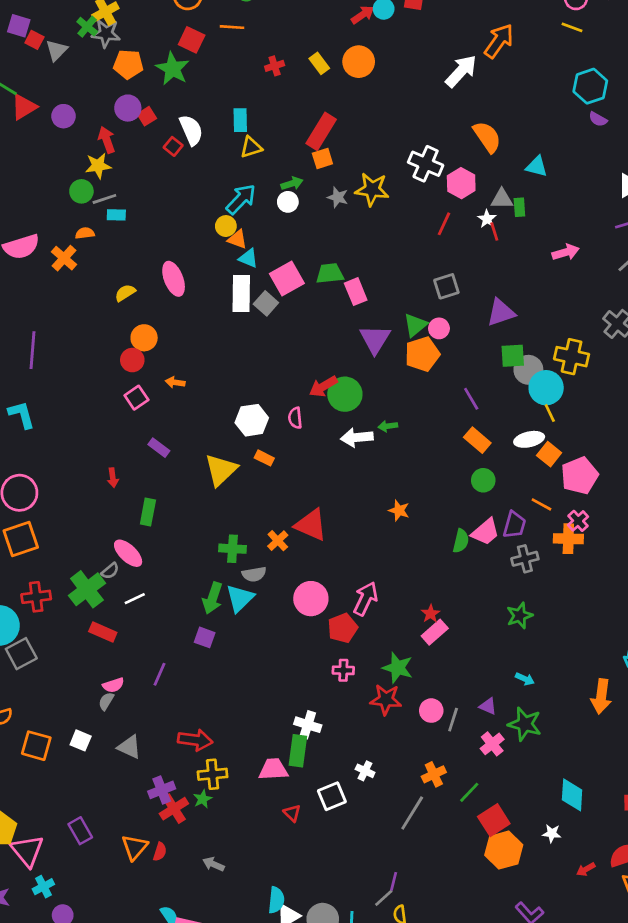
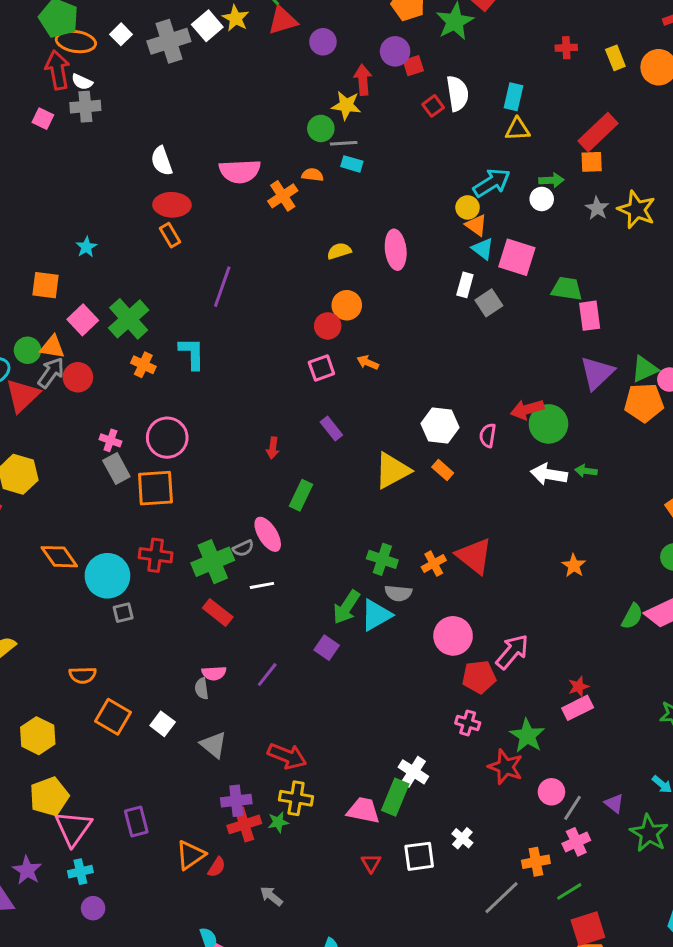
pink square: (287, 278) -> (517, 257), moved, turned 32
white rectangle: (241, 293) -> (465, 285), size x0.6
gray square: (21, 654) -> (123, 613), size x0.6
gray semicircle: (106, 701) -> (202, 689), turned -54
pink cross: (492, 744) -> (576, 842), moved

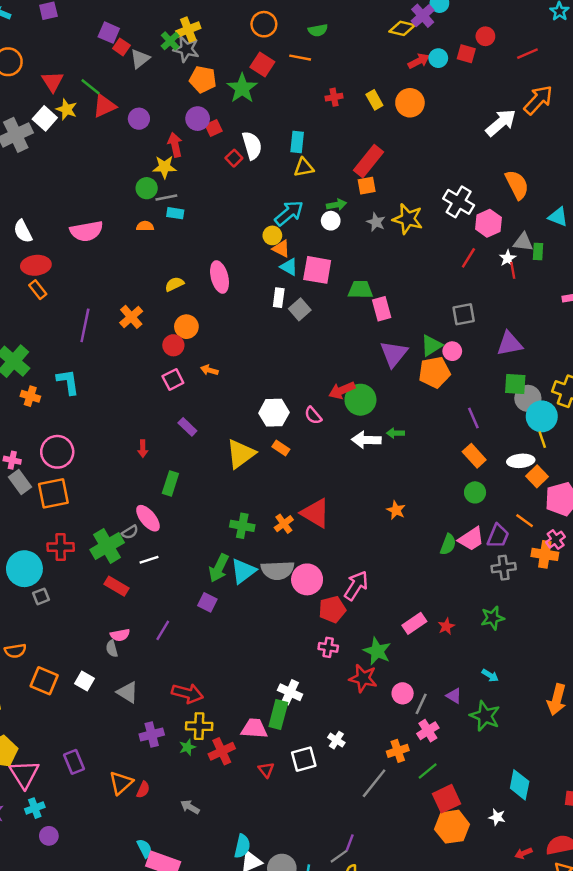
orange cross: (283, 196) -> (131, 317), moved
pink semicircle: (488, 435) -> (313, 415), turned -42
gray semicircle: (398, 593) -> (278, 570), moved, size x1.5
red star: (579, 687) -> (446, 626), moved
red cross: (244, 824) -> (222, 751), moved

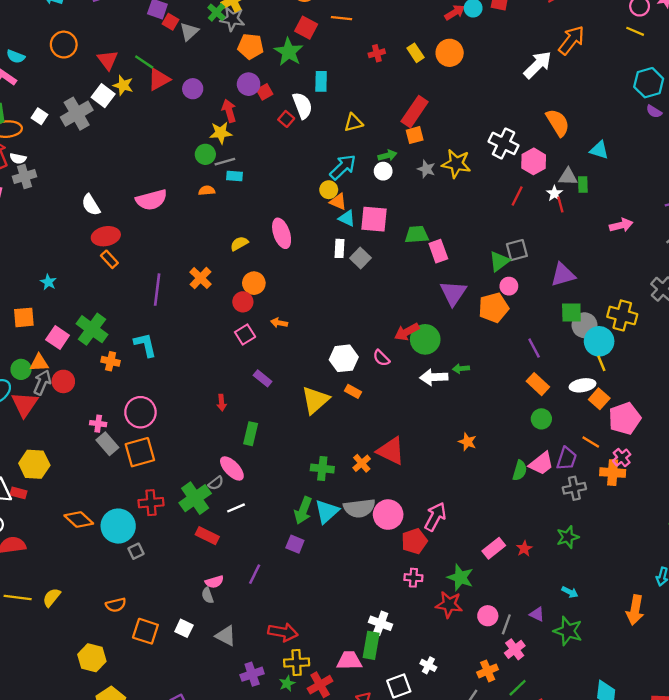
cyan rectangle: (297, 142) -> (321, 81), moved
green triangle: (431, 346) -> (499, 261), moved

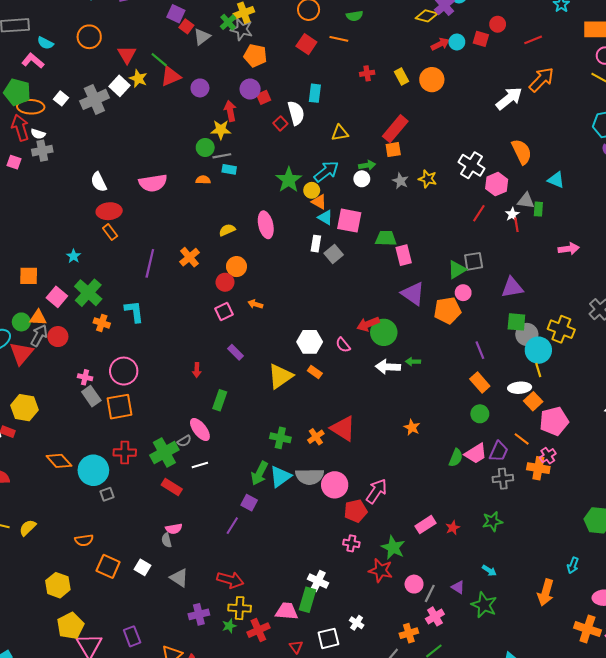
green star: (289, 52) -> (289, 180), moved
yellow star: (456, 164) -> (428, 179), size x0.7
cyan star: (48, 282) -> (74, 256), moved
purple triangle: (453, 293) -> (413, 294), turned -35
purple line: (255, 574) -> (232, 526), moved

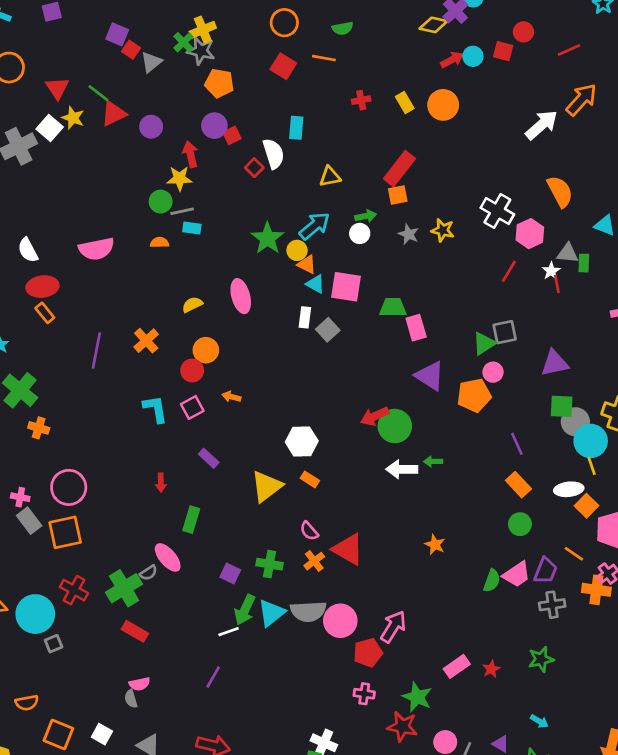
cyan L-shape: (134, 311) -> (155, 409), moved
pink semicircle: (343, 345) -> (309, 531), moved
red cross: (125, 452) -> (74, 590), turned 30
white line: (200, 465) -> (229, 632), moved
purple square: (249, 503) -> (230, 574), moved

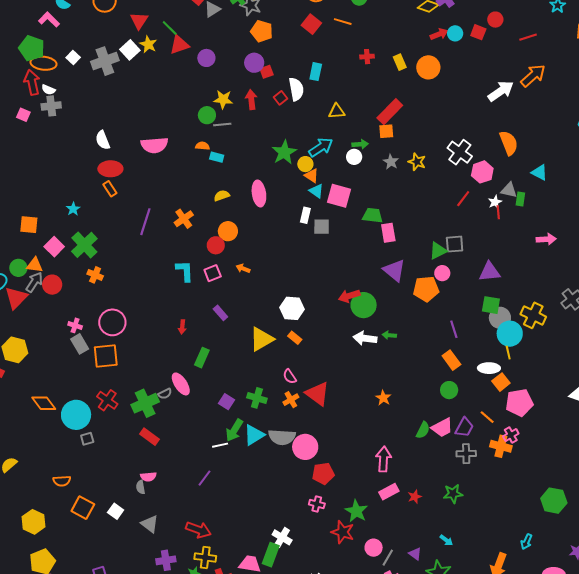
red arrow: (190, 154) -> (251, 100), moved
cyan rectangle: (192, 228) -> (217, 157), moved
gray square: (328, 330) -> (322, 227), turned 36
pink arrow: (393, 627) -> (383, 459), moved, turned -35

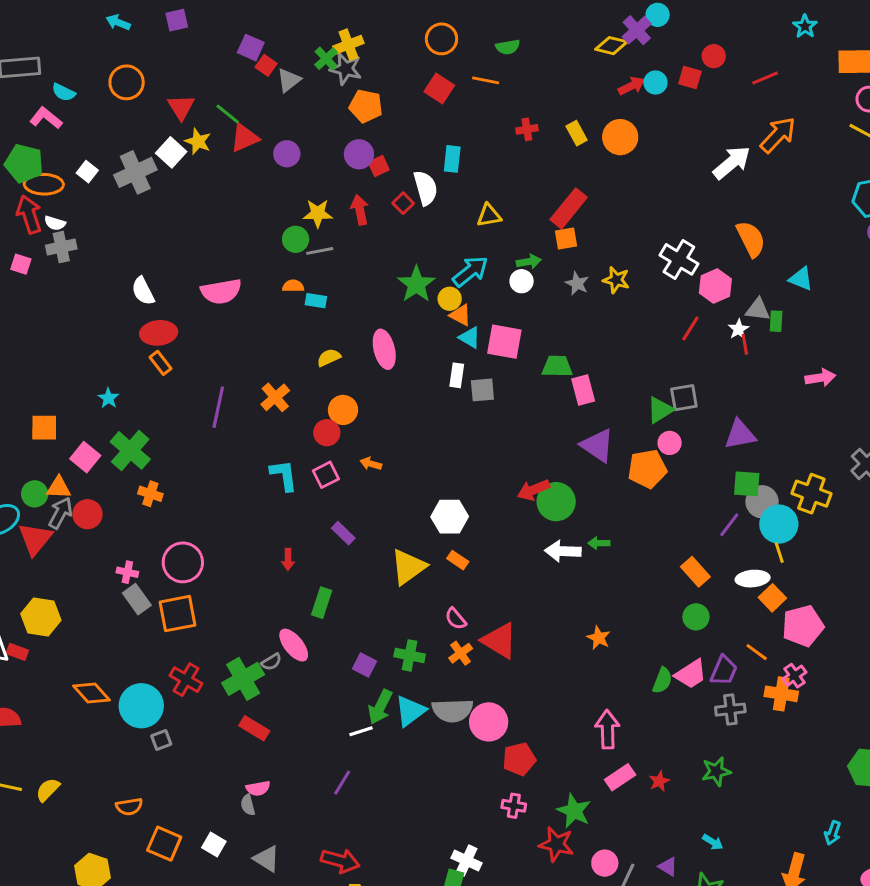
purple line: (454, 329) -> (729, 525), moved, turned 60

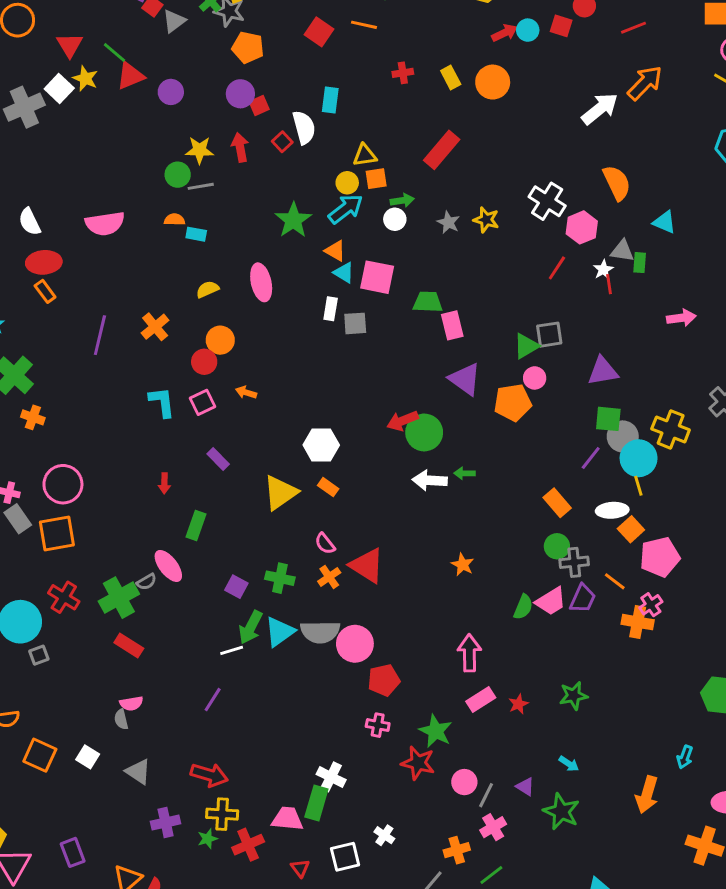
orange square: (566, 239) -> (376, 179), moved
yellow circle: (450, 299) -> (347, 183), moved
gray cross: (730, 710) -> (574, 562), moved

